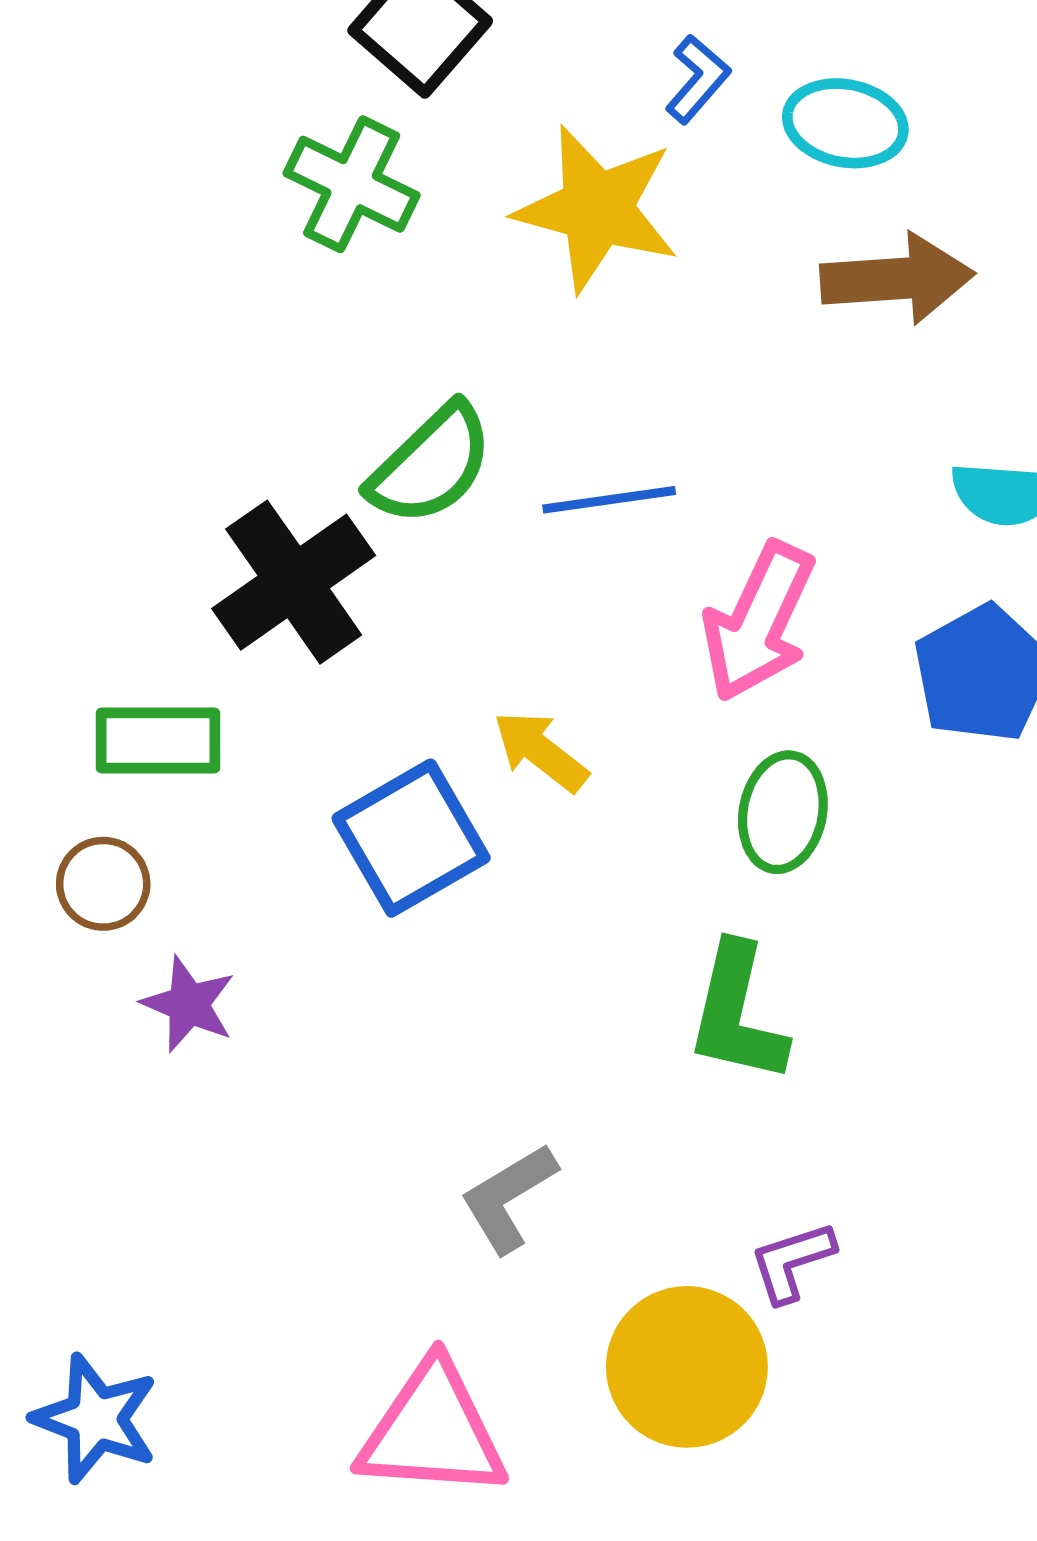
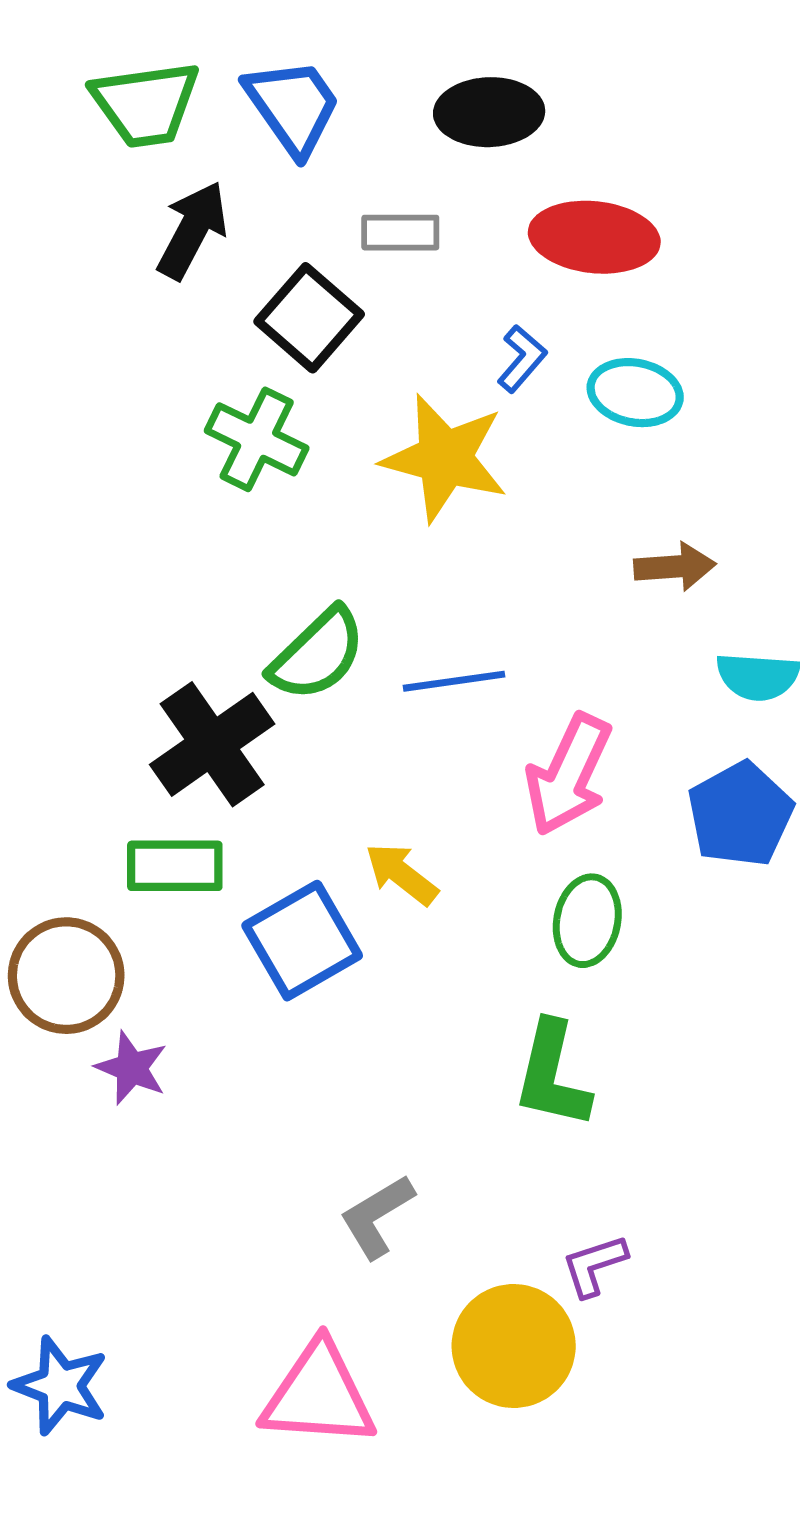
brown arrow: (897, 279) -> (675, 567), moved, size x0.7
green rectangle: (158, 741) -> (175, 866), moved
brown circle: (103, 884) -> (66, 976), size x1.6

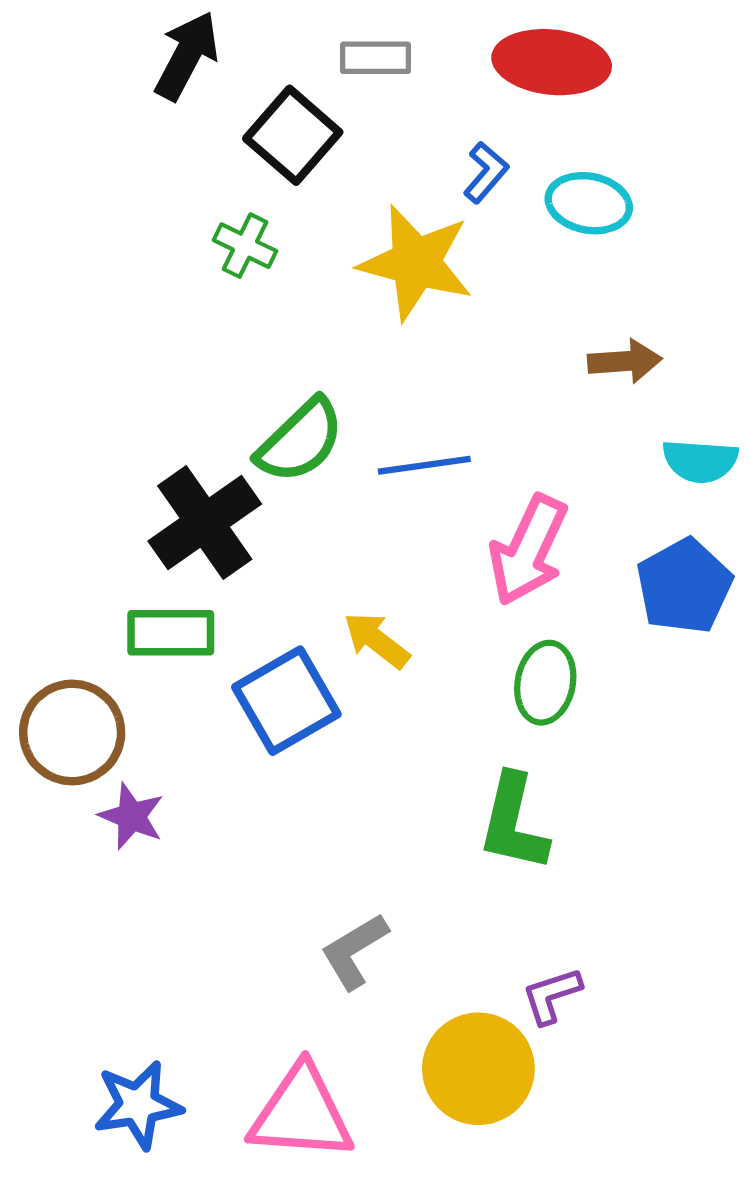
green cross: (257, 439) -> (245, 246), size x0.7
blue star: (60, 1386) -> (138, 1105), moved, turned -30

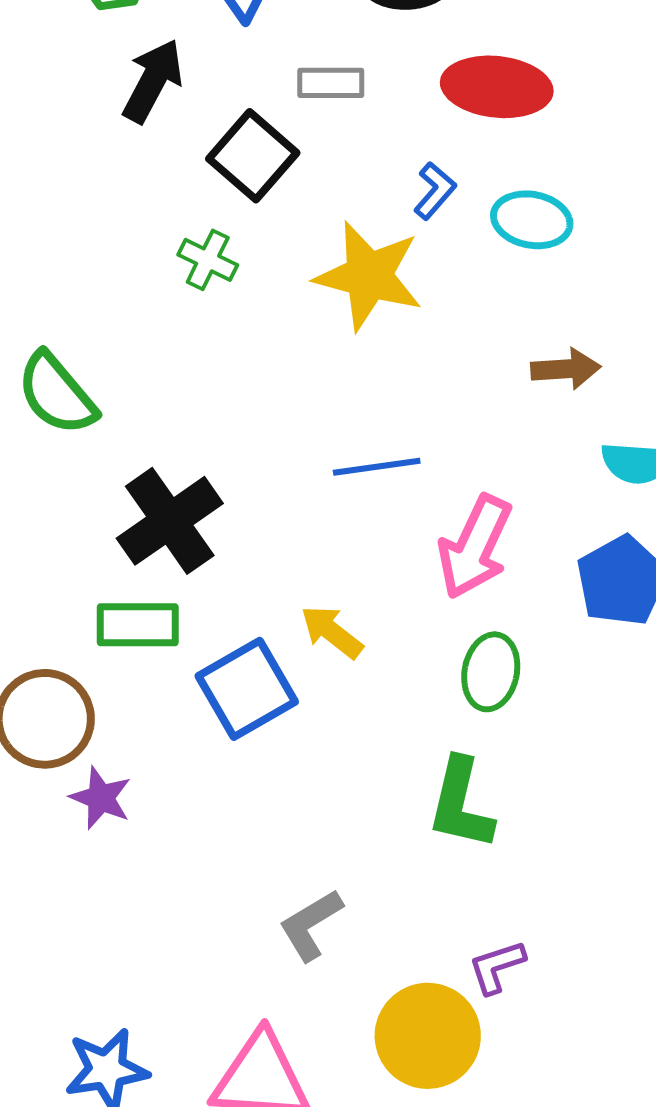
green semicircle: (300, 441) -> (57, 394), moved, turned 94

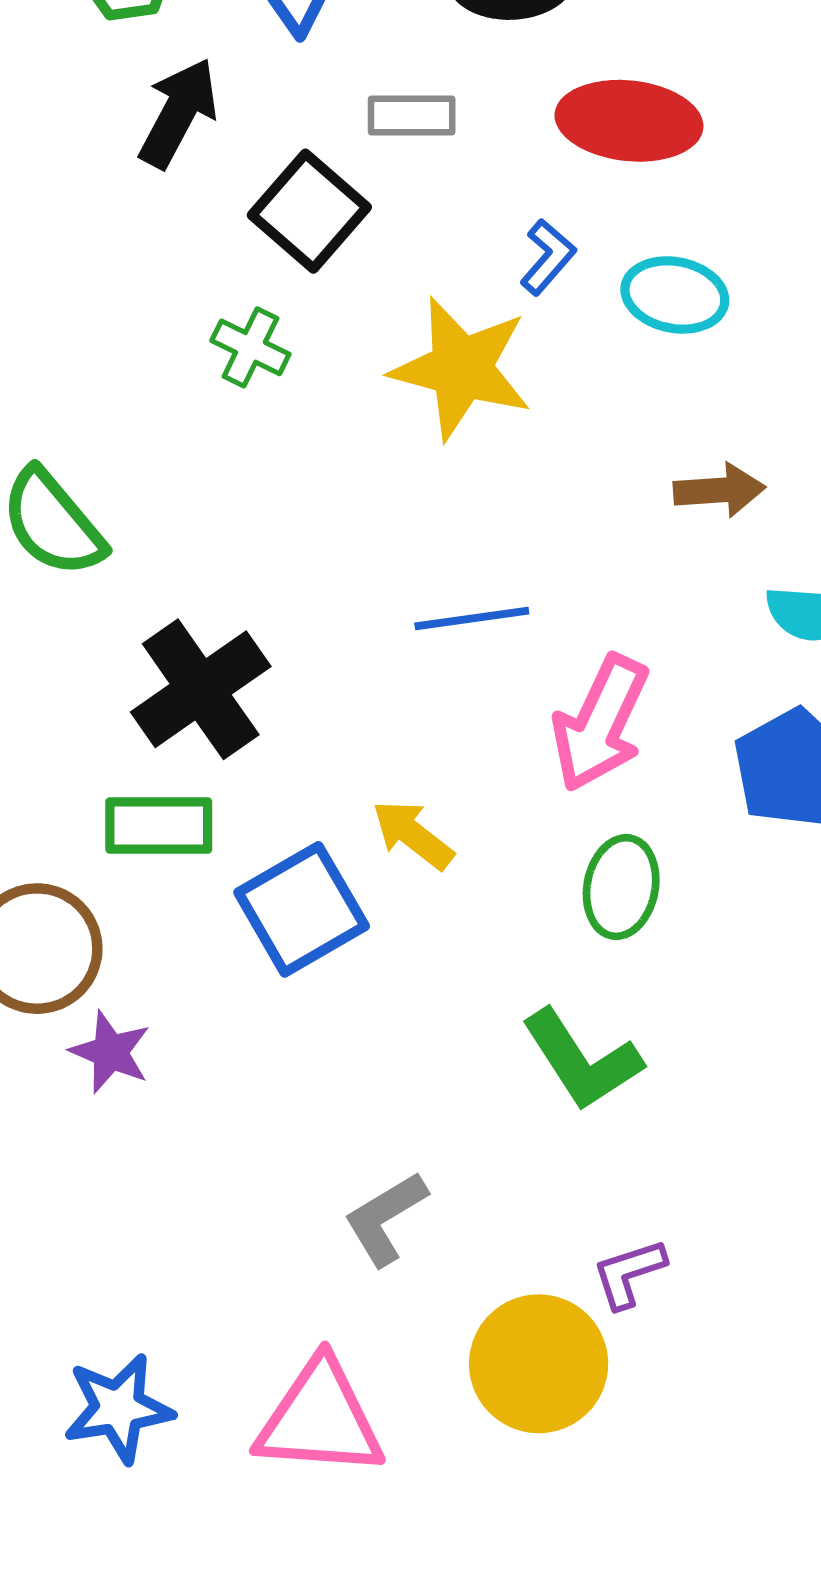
green L-shape: (461, 804) -> (582, 1060), turned -46

